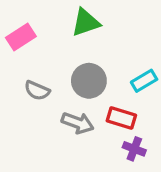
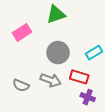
pink rectangle: (21, 37) -> (22, 32), moved
gray semicircle: (37, 91) -> (21, 85), moved

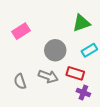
green triangle: (56, 14) -> (81, 23), moved
gray semicircle: (21, 85) -> (20, 81), turned 49

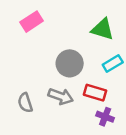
green triangle: (81, 23) -> (103, 29), turned 36
pink rectangle: (21, 31) -> (32, 22), moved

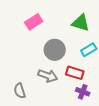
pink rectangle: (32, 22) -> (34, 22), moved
gray semicircle: (25, 103) -> (20, 91), moved

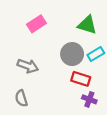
gray circle: (55, 50) -> (72, 54), moved
gray arrow: (48, 76) -> (28, 66), moved

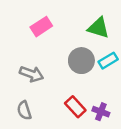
red rectangle: (81, 79) -> (75, 107), moved, turned 30

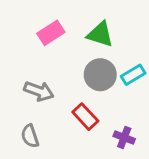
green triangle: (98, 28) -> (100, 34), moved
red rectangle: (75, 107) -> (85, 117), moved

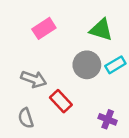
green triangle: (100, 34) -> (101, 30), moved
red rectangle: (85, 117) -> (61, 101), moved

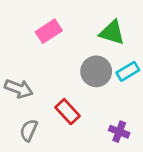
gray arrow: (34, 79) -> (19, 89), moved
gray semicircle: (26, 118) -> (29, 130), turned 42

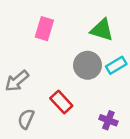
pink rectangle: (49, 31) -> (44, 29), turned -40
gray arrow: (19, 89) -> (17, 81), turned 120

